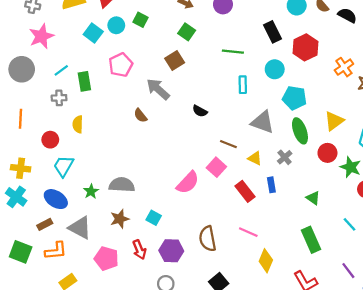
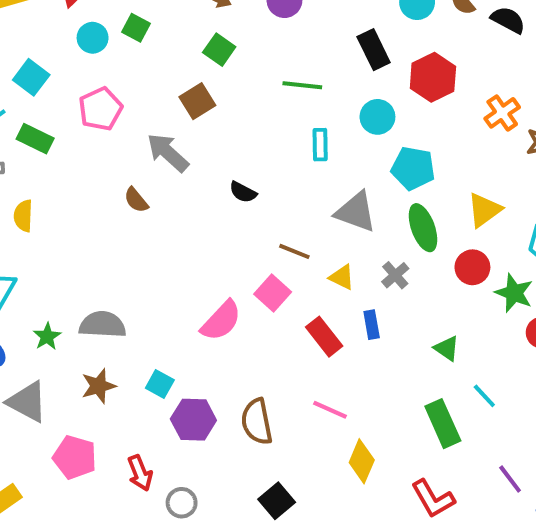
cyan square: (93, 33) -> (31, 77), moved
green rectangle: (84, 81) -> (35, 139), turned -54
cyan line: (349, 224) -> (484, 396), moved
red arrow: (139, 250) -> (140, 473), moved
purple hexagon: (171, 251) -> (193, 420), moved

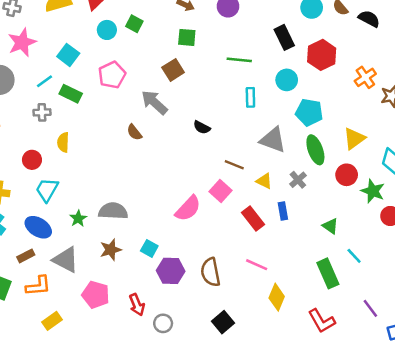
green square: (219, 50) -> (187, 37), turned -30

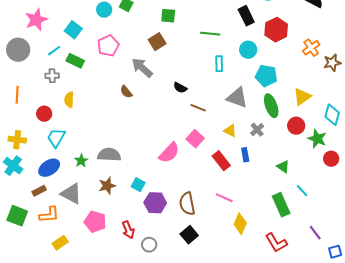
brown line: (234, 165) -> (198, 108), moved
blue ellipse: (38, 227) -> (49, 168), turned -65
black square: (223, 322) -> (189, 235), moved

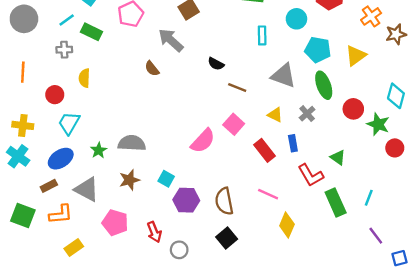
yellow triangle: (302, 97) -> (356, 56), moved
cyan line: (302, 191) -> (369, 198), moved, turned 64
red L-shape: (276, 243) -> (311, 175), moved

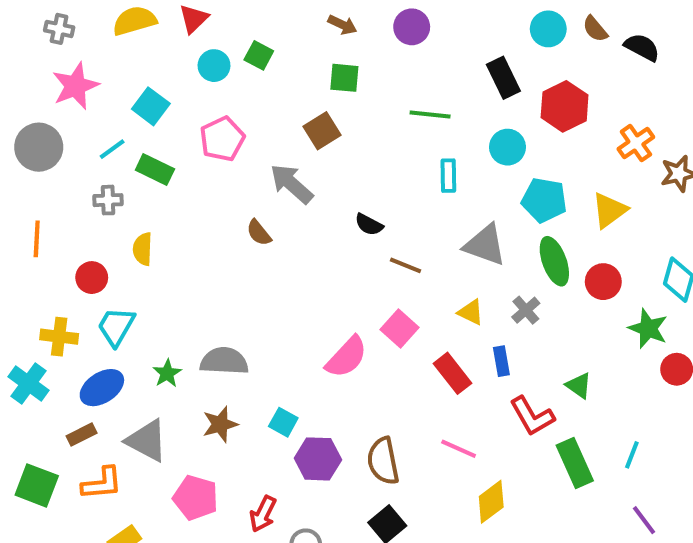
red circle: (353, 109) -> (603, 282), moved
yellow cross: (23, 125) -> (59, 337), moved
yellow diamond: (287, 225) -> (491, 502), turned 30
red arrow: (154, 232) -> (263, 514), turned 48

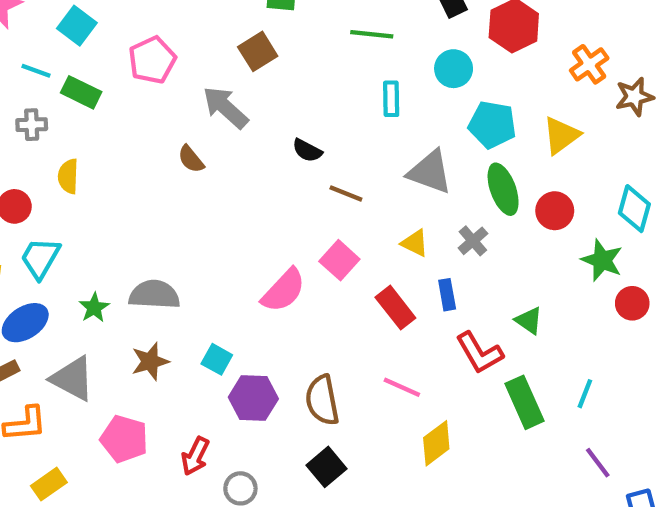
cyan line: (112, 149) -> (36, 71), turned 56

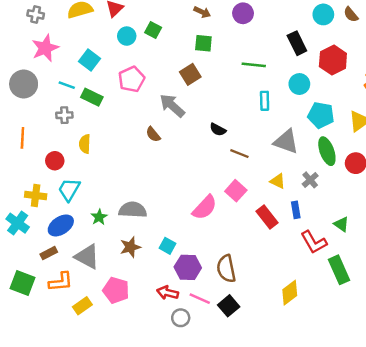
pink line: (402, 387) -> (200, 299), moved
red arrow: (195, 456) -> (167, 293), moved, turned 78
yellow rectangle: (49, 484) -> (82, 306), moved

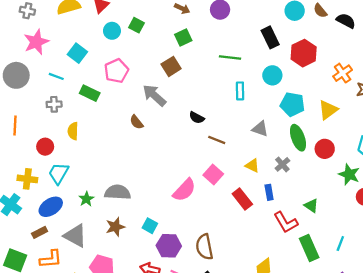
green square: (203, 43) -> (183, 37), turned -30
green rectangle: (92, 97) -> (90, 93), moved
gray triangle: (286, 142) -> (260, 129), size x0.7

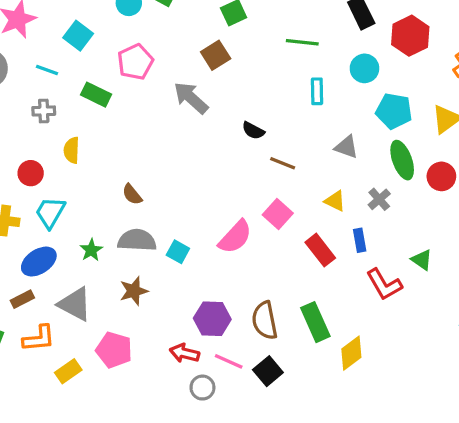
brown semicircle: (136, 122) -> (132, 194), moved
cyan square: (150, 226) -> (178, 252), moved
green rectangle: (309, 248) -> (315, 322), moved

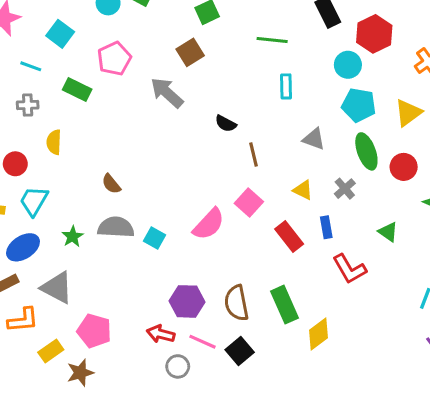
cyan circle: (364, 68) -> (348, 65), moved
brown line: (283, 163) -> (254, 155), turned 55
green triangle: (422, 260) -> (388, 232), moved
brown star: (134, 291) -> (80, 373), moved

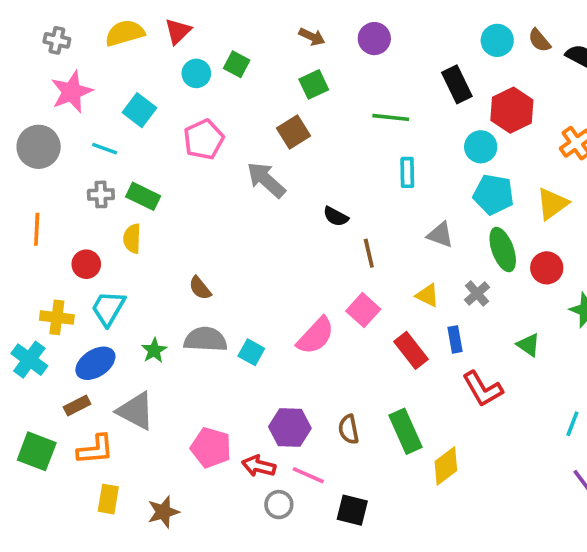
green rectangle: (77, 90) -> (143, 196), moved
brown semicircle: (237, 303) -> (349, 429), size x0.7
pink pentagon: (94, 331) -> (211, 448), moved
yellow rectangle: (51, 351) -> (108, 499), moved, turned -45
black square: (240, 351) -> (352, 510), moved, turned -36

